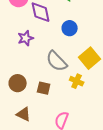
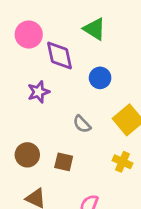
gray semicircle: (57, 61) -> (82, 124), size x0.6
yellow cross: (77, 81) -> (122, 162), moved

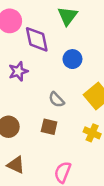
green triangle: (94, 29) -> (68, 16), turned 35
brown square: (64, 162) -> (49, 127), moved

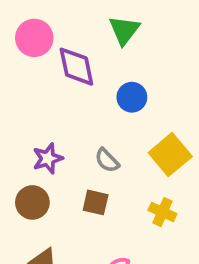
purple star: (18, 71) -> (48, 158), moved

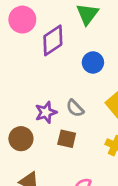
purple diamond: (76, 67) -> (53, 40), turned 68
purple star: (48, 158) -> (46, 112), moved

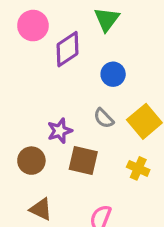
gray semicircle: (75, 108) -> (104, 118), moved
brown square: (67, 139) -> (83, 161), size x1.4

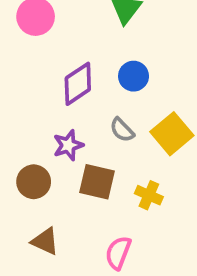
purple diamond: (68, 49) -> (78, 84), moved
yellow cross: (138, 168) -> (149, 195), moved

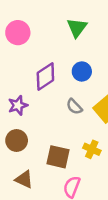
purple star: (68, 145) -> (18, 105), moved
brown square: (97, 182) -> (58, 157), moved

